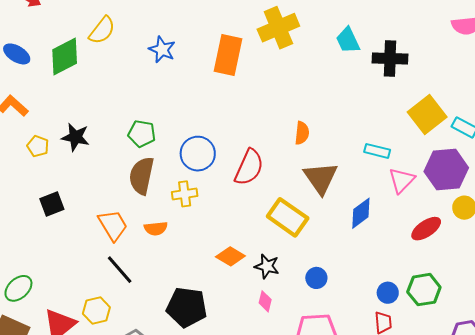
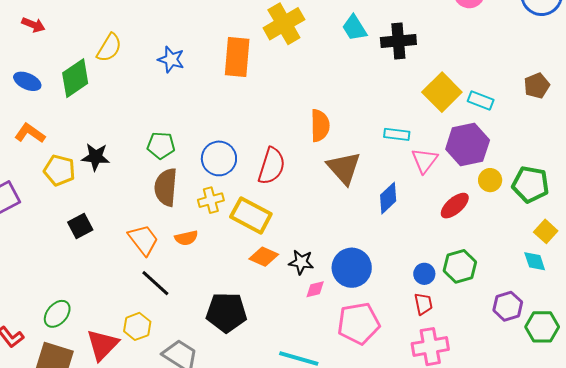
orange semicircle: (302, 133) -> (320, 126), size x1.4
yellow pentagon: (38, 146) -> (59, 170), size x1.4
yellow rectangle: (288, 217) -> (251, 215), moved
blue circle: (316, 278) -> (352, 268), size x1.8
pink diamond: (265, 301) -> (315, 289), moved, turned 70

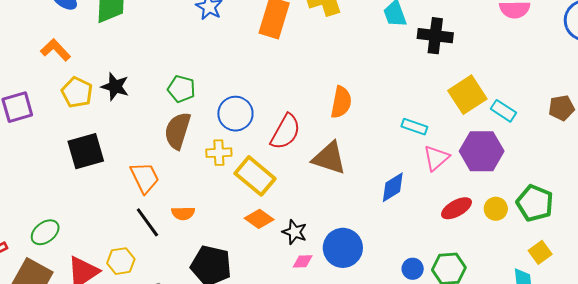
brown triangle: (344, 168) -> (329, 158), moved, turned -42
yellow circle: (490, 180) -> (496, 209), moved
black square: (80, 226) -> (86, 151), size x1.5
orange semicircle: (186, 238) -> (183, 213), moved

